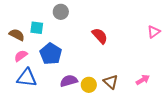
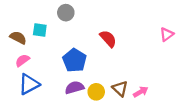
blue pentagon: (51, 54) -> (74, 60), moved
blue triangle: (27, 78) -> (29, 84), turned -35
pink arrow: (143, 80) -> (141, 92), moved

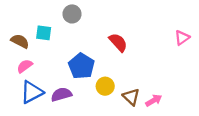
purple semicircle: (74, 87) -> (61, 94), moved
yellow circle: (96, 92) -> (105, 86), moved

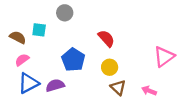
pink triangle: (182, 38) -> (164, 57), moved, size x1.5
yellow circle: (105, 86) -> (110, 67), moved
pink arrow: (154, 100) -> (149, 91), moved, turned -128

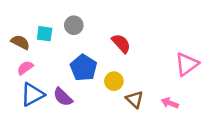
gray circle: (65, 13) -> (74, 25), moved
yellow circle: (110, 67) -> (114, 81), moved
purple semicircle: (55, 85) -> (63, 97), turned -120

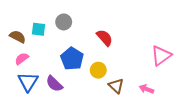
blue triangle: (32, 95) -> (28, 82), turned -30

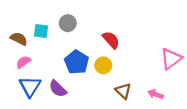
yellow circle: (98, 70) -> (103, 65), moved

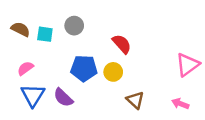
brown semicircle: (19, 39) -> (21, 29), moved
blue pentagon: (77, 62) -> (84, 68), turned -30
pink arrow: (155, 94) -> (180, 104), moved

